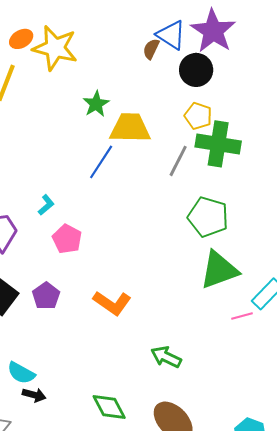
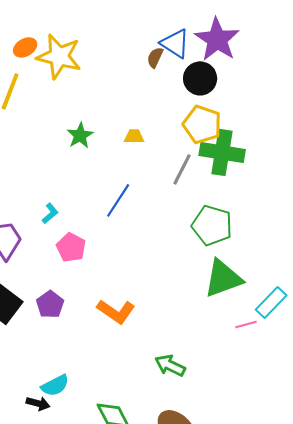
green star: (96, 104) -> (80, 135), moved
yellow pentagon: (198, 116) -> (202, 124), size x1.4
yellow trapezoid: (130, 128) -> (134, 136), size x0.5
blue line: (101, 162) -> (118, 200), moved
cyan semicircle: (21, 373) -> (55, 385), moved, turned -56

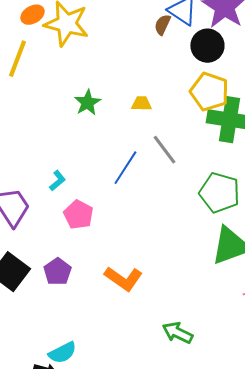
gray line: (182, 169) -> (164, 150), moved, turned -64

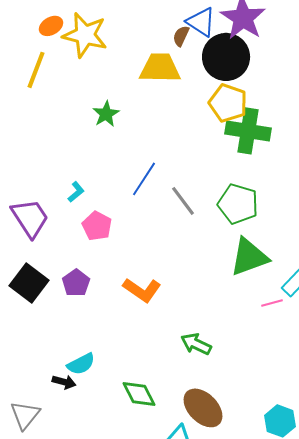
black circle: (207, 46) -> (226, 57), size x1.4
yellow trapezoid: (141, 104) -> (160, 68), moved, size x2.0
gray line: (164, 150) -> (183, 201), moved

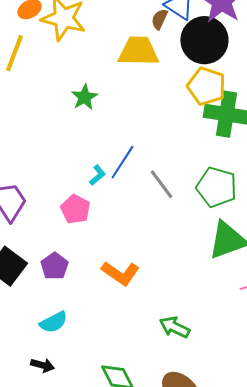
cyan L-shape: (76, 192) -> (97, 175), moved
cyan semicircle: (81, 364) -> (53, 322), moved

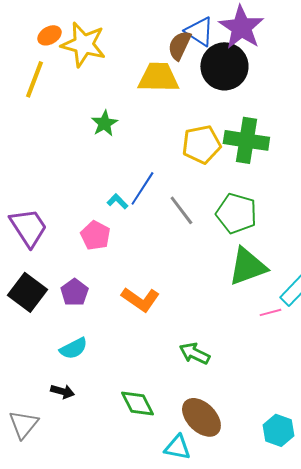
brown semicircle: (159, 19) -> (179, 45), size x1.4
yellow pentagon: (206, 86) -> (201, 144), moved, turned -30
cyan L-shape: (97, 175) -> (117, 201), turned -95

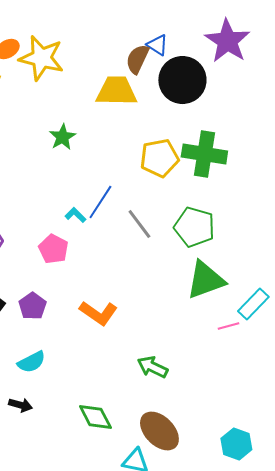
purple star: (241, 27) -> (227, 41), moved
blue triangle: (199, 31) -> (157, 45), size x0.7

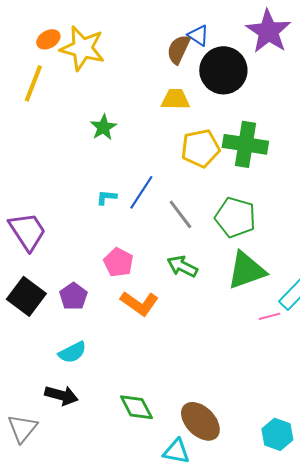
yellow trapezoid: (116, 91) -> (175, 99), moved, size x0.7
cyan L-shape: (75, 215) -> (106, 197), moved, turned -40
pink pentagon: (53, 249) -> (118, 262), moved
green arrow: (152, 367) -> (182, 266), moved
black arrow: (20, 405) -> (61, 395), size x1.4

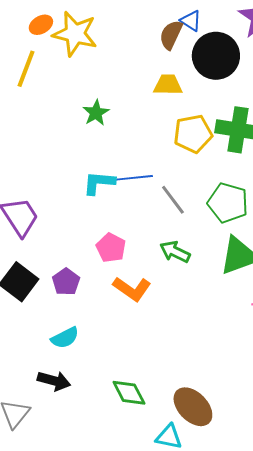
blue line: (141, 192) -> (134, 178), turned 51
cyan L-shape: (106, 197) -> (99, 183), size x1.6

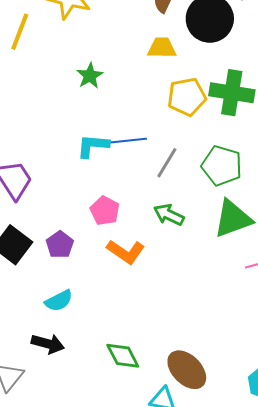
gray line: (173, 200) -> (167, 163), turned 68

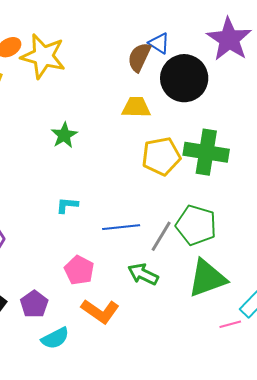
blue line: (128, 141) -> (121, 227), moved
cyan L-shape: (93, 146) -> (67, 205), size x0.7
gray line: (167, 163) -> (161, 236), moved
cyan semicircle: (59, 301) -> (55, 338), moved

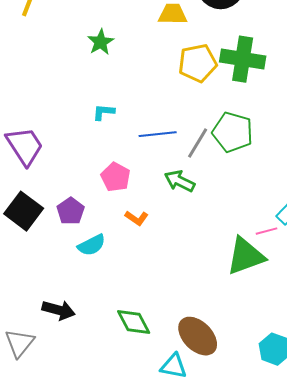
green triangle: (207, 278) -> (246, 256), moved
orange L-shape: (100, 311) -> (137, 218), size x0.6

